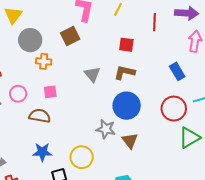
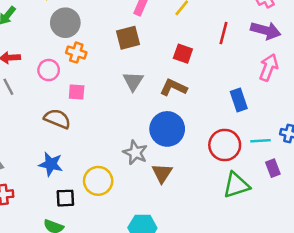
brown square: (70, 36) -> (128, 38), moved
pink circle: (18, 94) -> (49, 70), moved

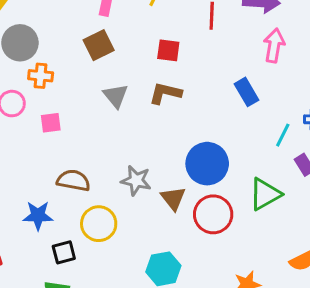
brown semicircle: (57, 119) -> (73, 180), moved
blue circle: (167, 129) -> (207, 164), moved
cyan line: (261, 141) -> (283, 135), turned -48
red circle: (225, 145) -> (213, 214), moved

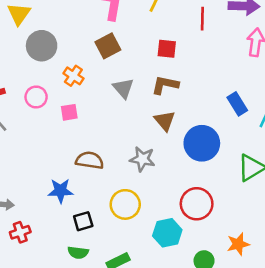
orange cross: (41, 76) -> (73, 76), moved, turned 30
blue rectangle: (247, 92) -> (237, 104), moved
brown triangle: (173, 198) -> (165, 121), moved
red circle: (213, 214) -> (197, 204), moved
yellow circle: (99, 224) -> (125, 204), moved

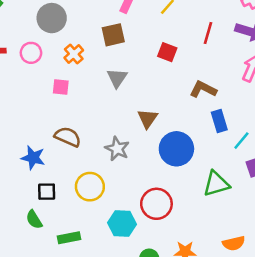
brown L-shape: (165, 85) -> (203, 89), moved
pink circle: (36, 97) -> (31, 53), moved
green semicircle: (78, 252) -> (34, 220), turned 36

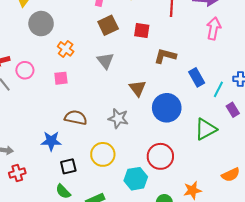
brown square: (113, 35) -> (108, 25), moved
pink circle: (31, 53) -> (25, 70), moved
brown L-shape: (203, 89) -> (165, 56), moved

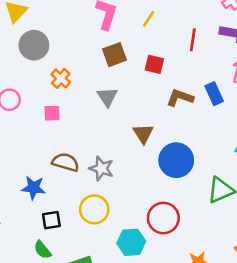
blue rectangle: (197, 77) -> (214, 94), moved
gray star: (118, 118) -> (101, 168), moved

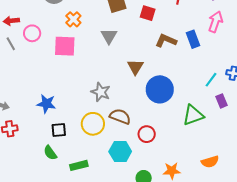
pink square: (52, 113) -> (65, 46), size x1.6
brown semicircle: (66, 162) -> (120, 116), moved
red circle: (163, 218) -> (147, 134), size x0.7

